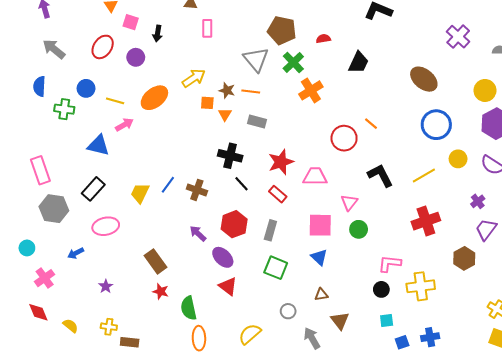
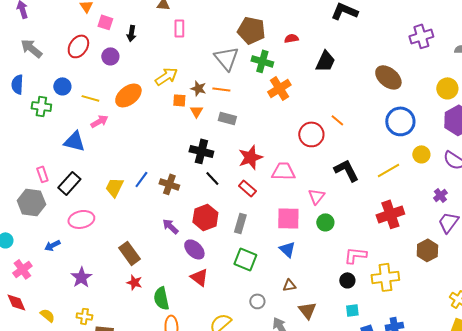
purple cross: (458, 37) -> (421, 36), turned 30
green cross: (293, 62) -> (262, 61), turned -30
pink rectangle: (40, 170) -> (42, 174), moved, size x0.6
purple star: (106, 286) -> (81, 277), size x1.5

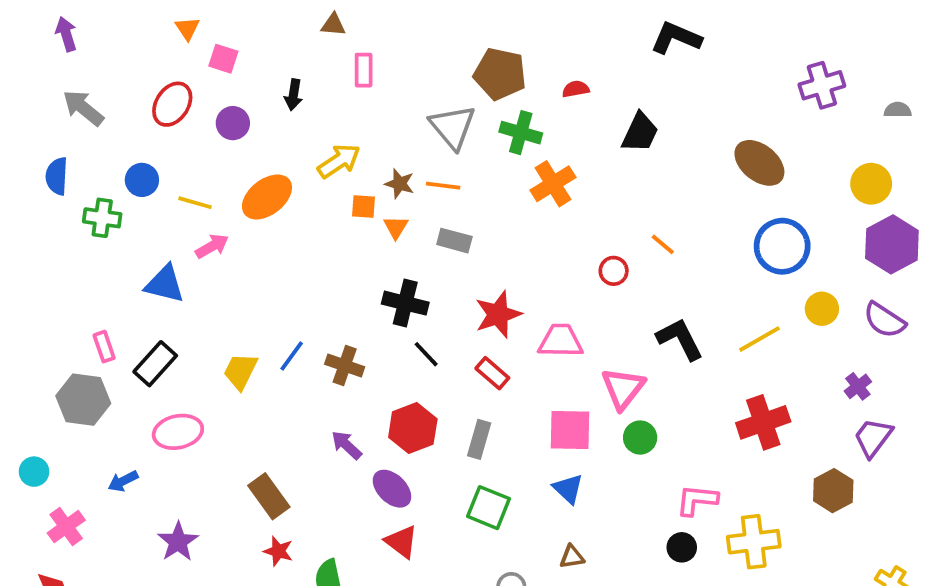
black arrow: (131, 33) -> (293, 95), moved
red circle: (311, 134) -> (614, 271), size x0.6
pink triangle: (316, 196) -> (623, 388), size x1.4

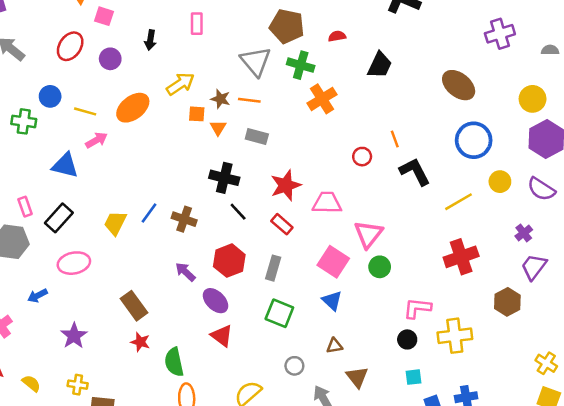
orange line: (663, 244) -> (395, 139), turned 30
black L-shape: (680, 339) -> (415, 172), moved
pink square: (570, 430) -> (333, 262), turned 32

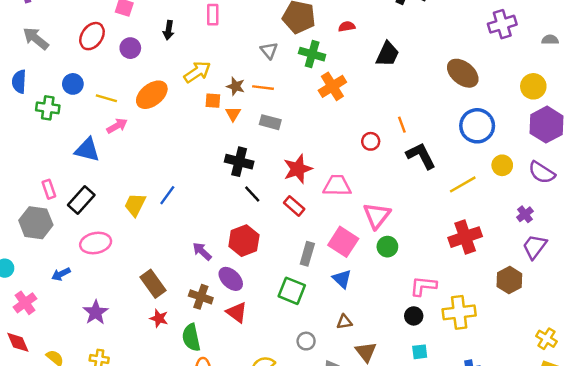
gray triangle: (256, 61) -> (269, 50), size x0.6
brown cross: (184, 219) -> (201, 297), moved
gray rectangle: (273, 268) -> (307, 254), moved

